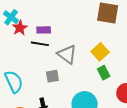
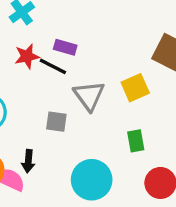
red star: (20, 28) -> (27, 56), moved
yellow square: (100, 52) -> (135, 88), moved

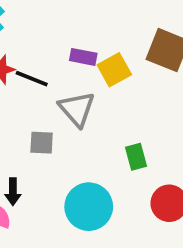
purple rectangle: (65, 47) -> (83, 57), moved
yellow square: (135, 88) -> (114, 70), moved

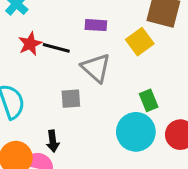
yellow square: (114, 70) -> (140, 42), moved
cyan circle: (89, 207) -> (136, 132), moved

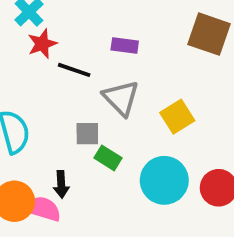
yellow square: (140, 42) -> (177, 117), moved
red star: (30, 44) -> (42, 44), moved
green rectangle: (149, 100) -> (108, 158), moved, turned -40

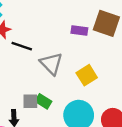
purple rectangle: (125, 45) -> (79, 31), moved
gray square: (87, 134) -> (30, 101), moved

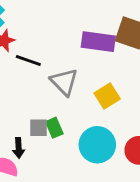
purple rectangle: (79, 31) -> (98, 42), size x1.6
green rectangle: (43, 101) -> (54, 128), turned 35

